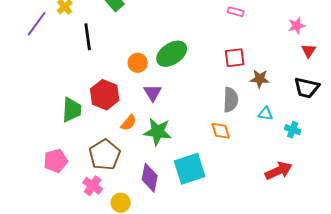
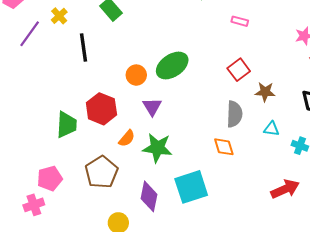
red square: (235, 58) -> (239, 70), turned -30
pink cross: (93, 186) -> (34, 205), moved, turned 36

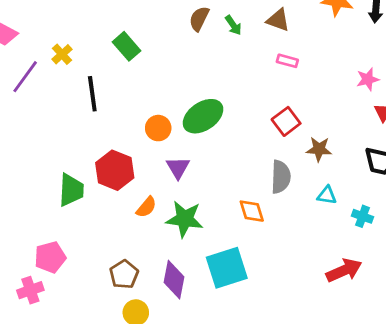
orange diamond: (224, 147) -> (252, 211), moved
brown pentagon: (101, 172) -> (124, 274), moved, size x0.7

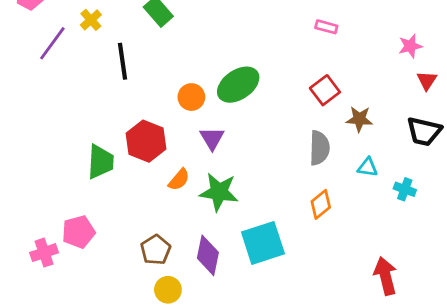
orange diamond: (252, 211) -> (321, 204), moved, turned 68
red arrow: (344, 270) -> (385, 276), moved, turned -80
pink cross: (30, 290) -> (44, 253), moved

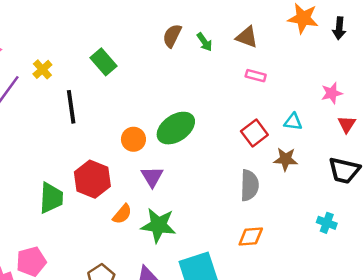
cyan triangle: (368, 167) -> (293, 122), moved
orange diamond: (321, 204) -> (251, 237), turned 35

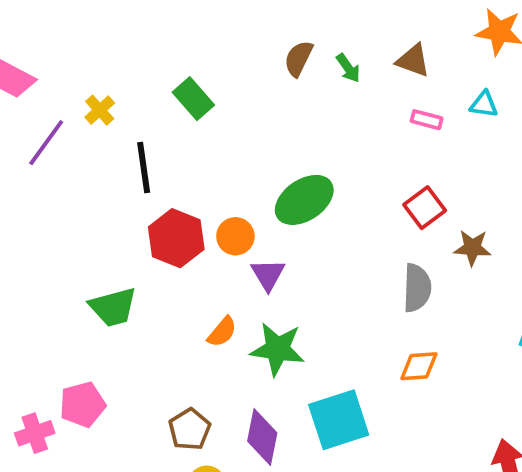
cyan triangle: (293, 122) -> (484, 104), moved
orange circle: (133, 139) -> (235, 236), moved
red hexagon: (92, 179) -> (176, 238), moved
green trapezoid: (51, 198) -> (113, 307), turned 72

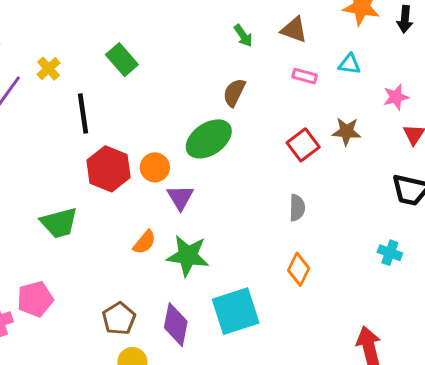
brown semicircle: (299, 58) -> (234, 93), moved
brown star: (472, 248) -> (346, 131), moved
gray semicircle: (417, 288) -> (297, 208), size x0.7
orange diamond: (419, 366) -> (299, 269), turned -60

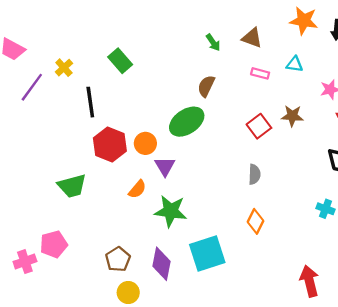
orange semicircle: (144, 242) -> (137, 189), moved

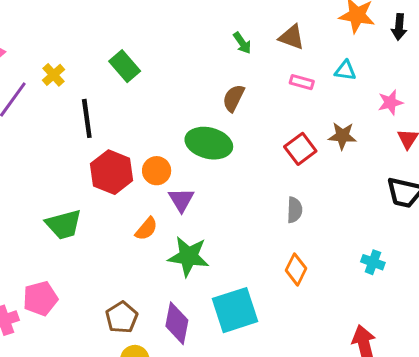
green ellipse: (187, 122) -> (209, 143), turned 48
cyan cross: (325, 209) -> (373, 262), moved

